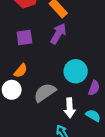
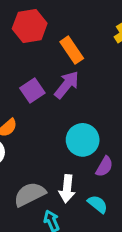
purple square: (24, 37) -> (32, 91), moved, turned -35
gray semicircle: (45, 93) -> (30, 194), moved

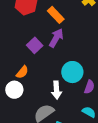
white arrow: (67, 189) -> (56, 90), moved

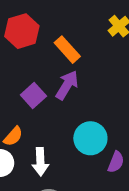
white arrow: (56, 90) -> (40, 162), moved

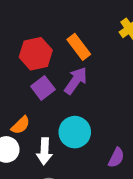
red hexagon: (22, 31) -> (36, 54), moved
cyan circle: (90, 138) -> (75, 132), moved

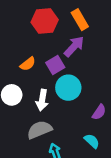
purple square: (43, 88) -> (55, 65), moved
orange semicircle: (21, 125) -> (28, 64), moved

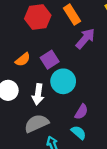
purple arrow: (74, 46) -> (85, 39), moved
purple semicircle: (99, 112) -> (81, 112), moved
cyan semicircle: (92, 141) -> (79, 133), moved

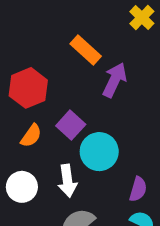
red hexagon: (38, 17) -> (28, 88), moved

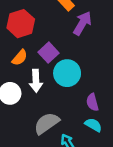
white arrow: (67, 181) -> (36, 81), moved
purple semicircle: (138, 189) -> (92, 102), turned 144

